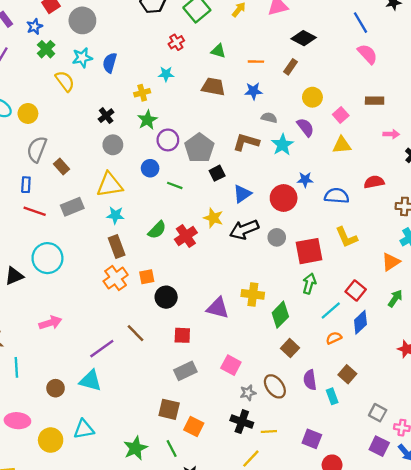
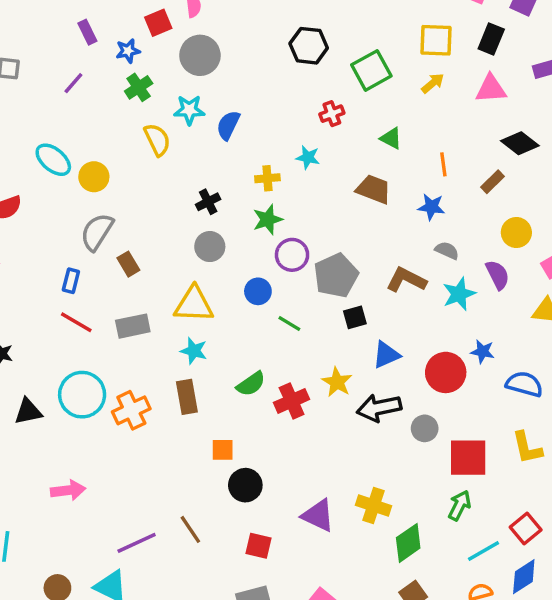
orange line: (256, 62) -> (443, 164), turned 70
orange cross: (116, 278) -> (131, 410), moved

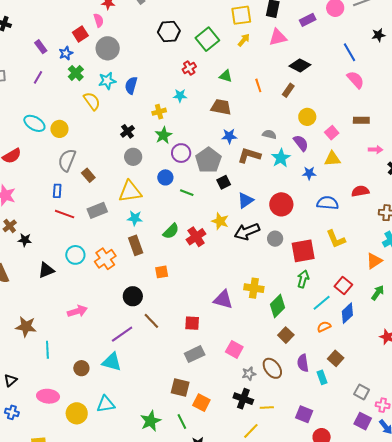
blue star: (431, 207) -> (229, 136), moved
blue star: (483, 352) -> (309, 173), moved
cyan circle: (82, 395) -> (75, 255), size x0.7
black circle: (245, 485) -> (133, 296), moved

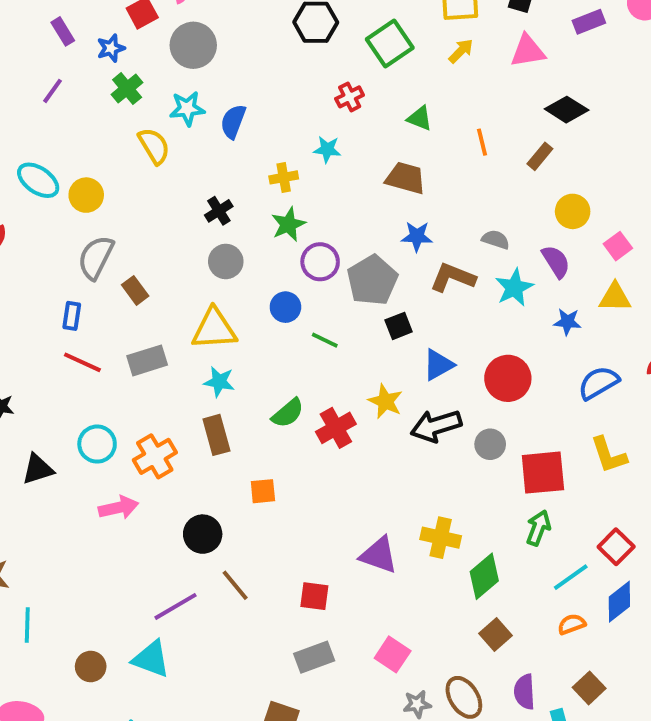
blue semicircle: (328, 203) -> (599, 383), turned -40
pink arrow: (77, 311) -> (119, 508), moved

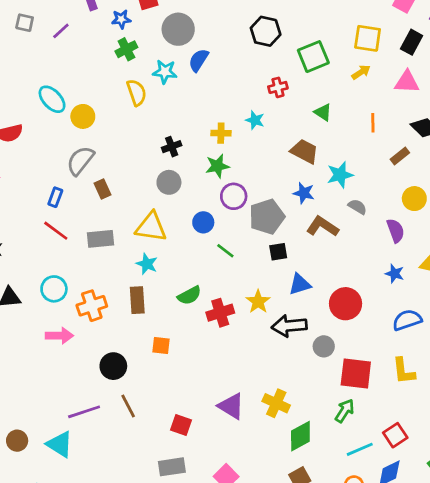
purple line: (53, 91) -> (61, 31), moved
blue semicircle: (233, 122) -> (199, 60), moved
orange line: (482, 142) -> (373, 123), moved
cyan star: (514, 288) -> (340, 175), moved

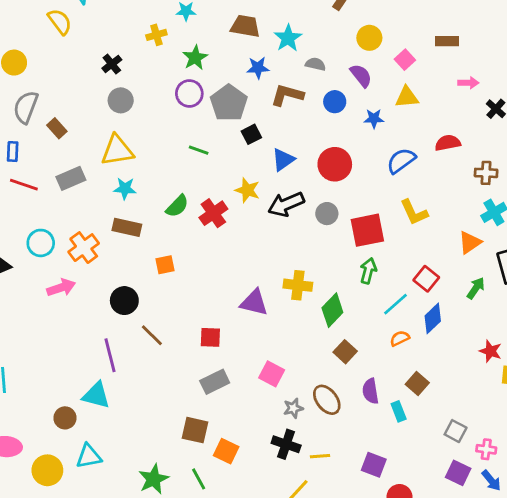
green star: (217, 166) -> (195, 58), moved
blue circle: (203, 222) -> (335, 102), moved
brown rectangle: (137, 300) -> (127, 227), turned -56
purple line: (84, 412) -> (110, 355), turned -68
brown circle: (17, 441) -> (65, 418), moved

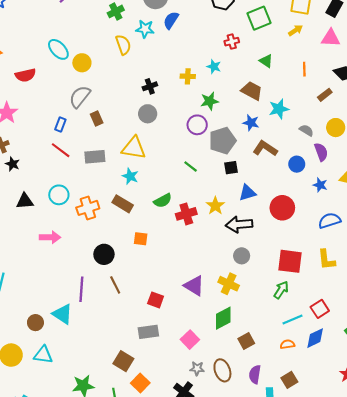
gray semicircle: (315, 64) -> (306, 130), moved
gray circle: (327, 214) -> (242, 256), moved
pink arrow: (61, 288) -> (50, 237), moved
green diamond: (332, 310) -> (223, 318), moved

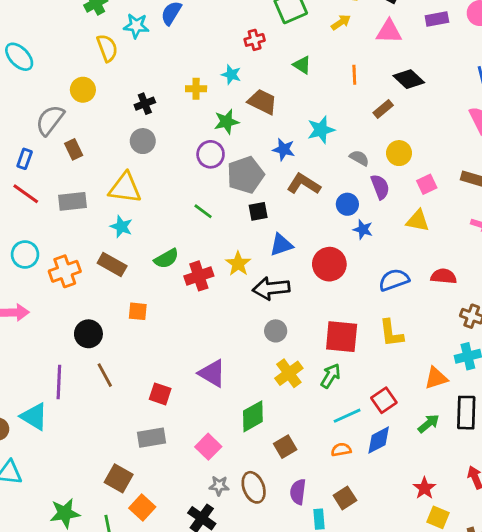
yellow circle: (82, 63) -> (83, 90), moved
brown trapezoid: (252, 91) -> (262, 102), moved
blue star: (320, 185) -> (363, 229), moved
yellow cross: (229, 284) -> (289, 373), moved, turned 30

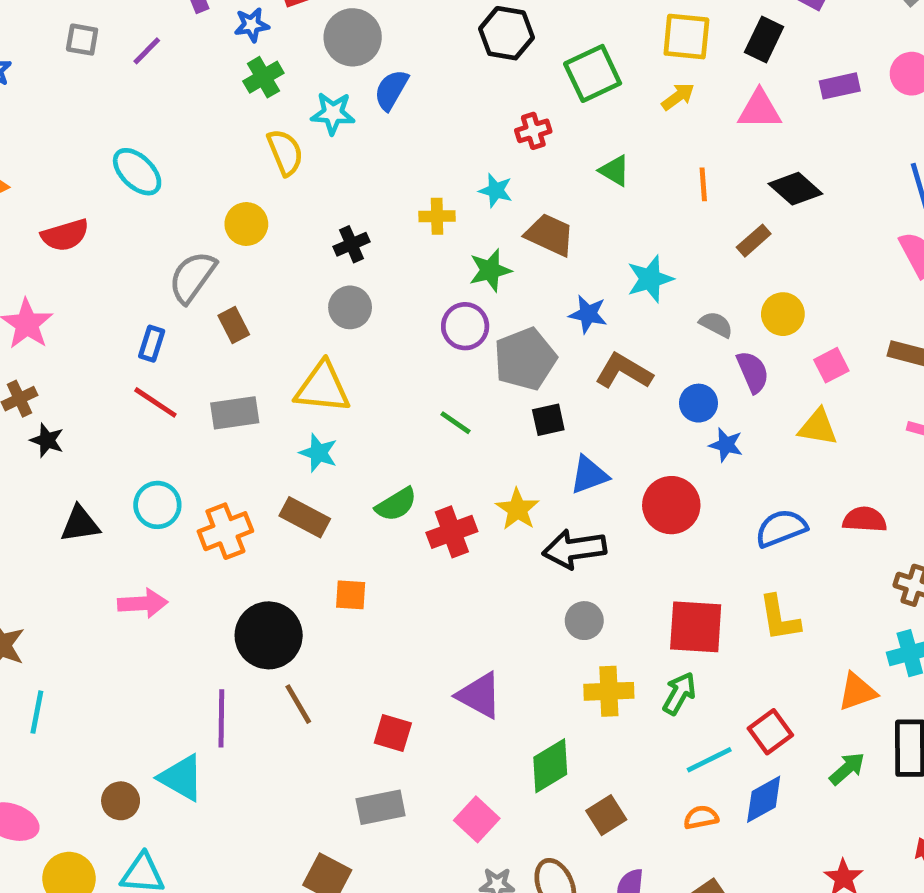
black circle: (88, 334) -> (269, 635), size x1.4
yellow cross: (289, 373) -> (609, 691), turned 36

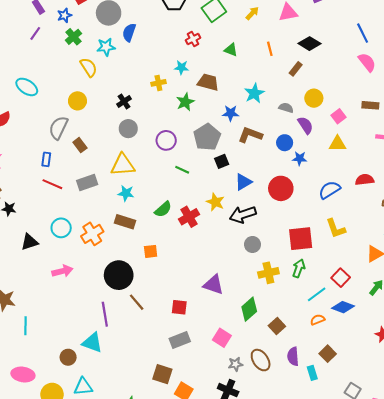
purple line: (147, 51) -> (35, 33), moved
purple circle: (465, 326) -> (166, 140), moved
blue diamond: (764, 799) -> (343, 307), turned 60

